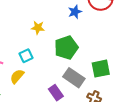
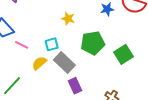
green square: (101, 69) -> (124, 54), moved, turned -30
gray rectangle: (74, 78) -> (64, 62), moved

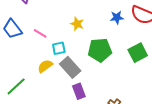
pink line: (22, 45) -> (40, 33), moved
green square: (124, 54) -> (138, 53), moved

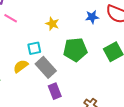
pink line: (40, 33) -> (11, 18), moved

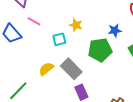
blue star: (92, 17) -> (115, 30), moved
cyan square: (34, 48) -> (59, 39), moved

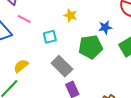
yellow star: (76, 25) -> (70, 15), moved
yellow semicircle: (46, 69) -> (21, 66), moved

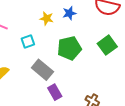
blue star: (105, 27) -> (69, 13), moved

